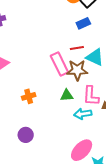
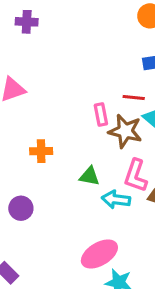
pink rectangle: (59, 64) -> (101, 115), size x0.6
green triangle: (67, 95) -> (89, 176), moved

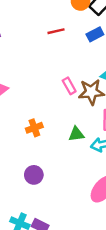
red line: (134, 97) -> (56, 31), moved

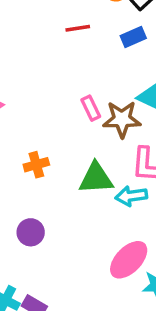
green triangle: (76, 134) -> (96, 178), size x1.5

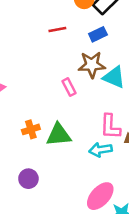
brown star: (122, 119) -> (92, 65), moved
green triangle: (96, 178) -> (59, 135), moved

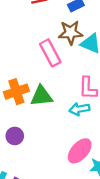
pink rectangle: (69, 87) -> (50, 53), size x1.6
orange cross: (31, 129) -> (16, 92), size x1.5

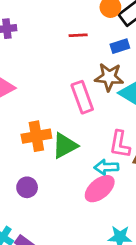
green triangle: (41, 96) -> (65, 146), turned -30
pink ellipse: (80, 151) -> (100, 189), moved

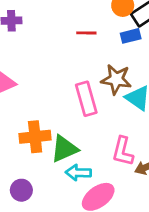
blue rectangle: (120, 46) -> (131, 36), moved
cyan arrow: (106, 167) -> (78, 173), moved

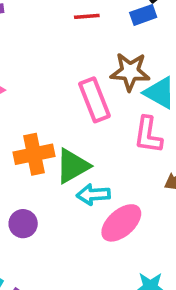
pink L-shape: (123, 151) -> (148, 135), moved

